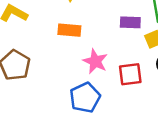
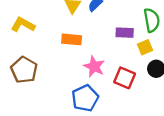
red square: (130, 74) -> (125, 78), turned 30

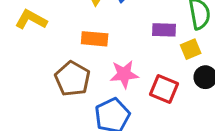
pink star: (94, 67) -> (124, 74), turned -30
brown pentagon: (24, 70) -> (72, 79), moved

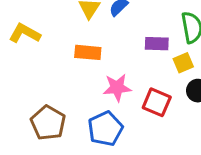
brown pentagon: (72, 79) -> (48, 123), moved

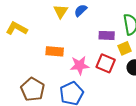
orange rectangle: (88, 52) -> (55, 51), moved
red square: (157, 102) -> (106, 63), moved

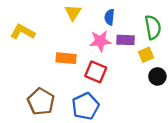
blue semicircle: (81, 10) -> (109, 17), moved, turned -40
red square: (106, 63) -> (96, 72), moved
pink star: (80, 65) -> (100, 41), moved

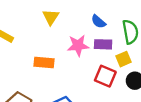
blue semicircle: (109, 17) -> (99, 22), moved, turned -56
red square: (96, 72) -> (105, 76), moved

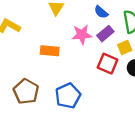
purple rectangle: (103, 44) -> (105, 34), turned -42

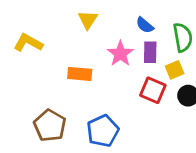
purple rectangle: (105, 34) -> (150, 52), turned -49
pink star: (82, 35) -> (120, 54), turned -30

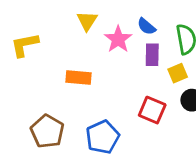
yellow L-shape: (28, 43) -> (25, 45), turned -40
pink star: (120, 54) -> (118, 39), moved
red square: (153, 90) -> (152, 110), moved

